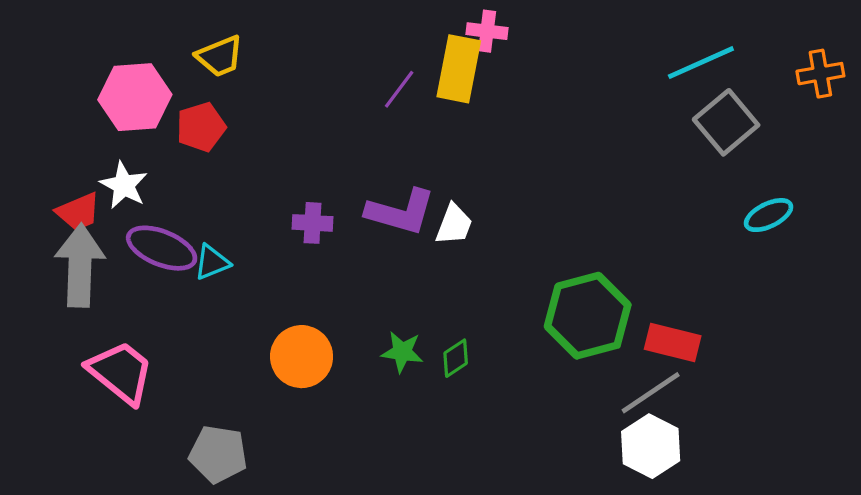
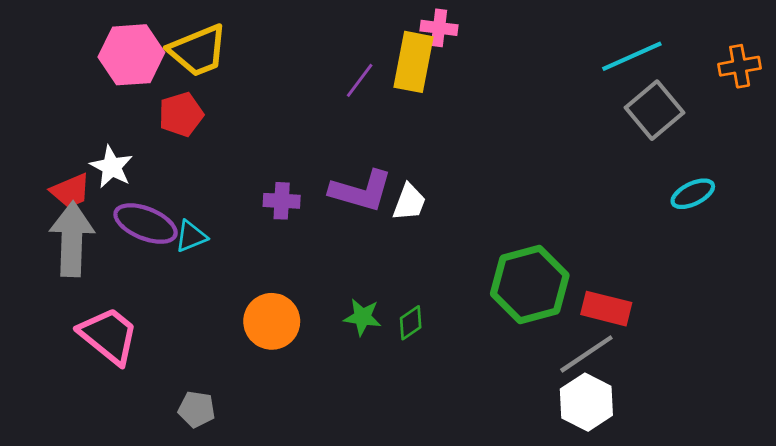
yellow trapezoid: (220, 56) -> (198, 51), size x1.4
pink hexagon: (135, 97) -> (131, 55), moved
gray pentagon: (218, 454) -> (197, 409), size x0.7

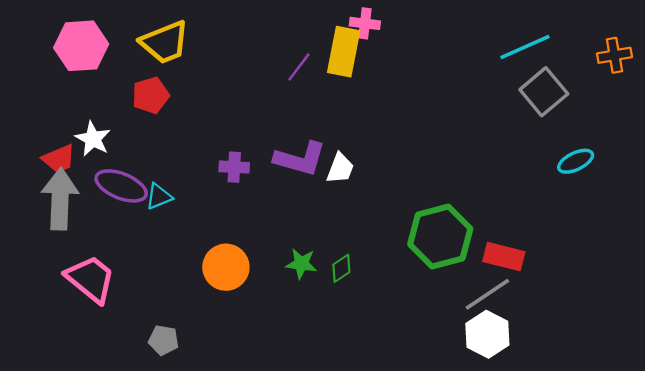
pink hexagon: (131, 55) -> (81, 46), moved

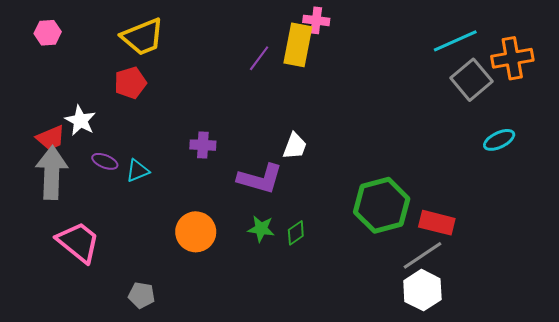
pink hexagon: (81, 46) -> (48, 33), moved, size x0.6
orange cross: (614, 55) -> (512, 58), moved, size x1.4
purple L-shape: (300, 159) -> (260, 179), moved
purple ellipse: (121, 186) -> (105, 161), size x0.6

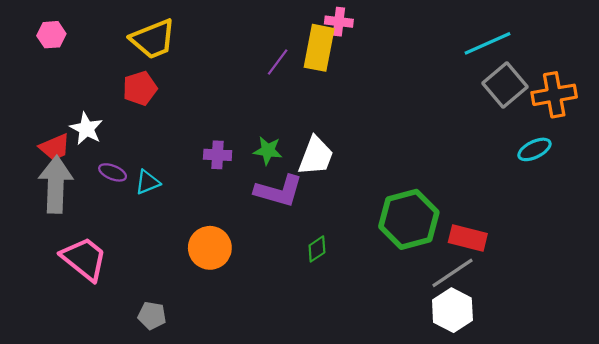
orange cross: (512, 58) -> (554, 95), moved
white trapezoid: (295, 146) -> (316, 156), size x1.4
green star: (261, 229) -> (268, 151), moved

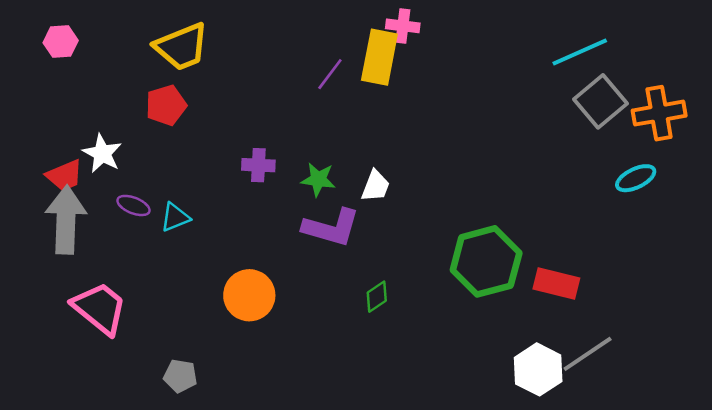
purple cross: (218, 155) -> (258, 165), moved
white trapezoid: (316, 156) -> (375, 186), size x0.7
gray line: (452, 273) -> (588, 354), moved

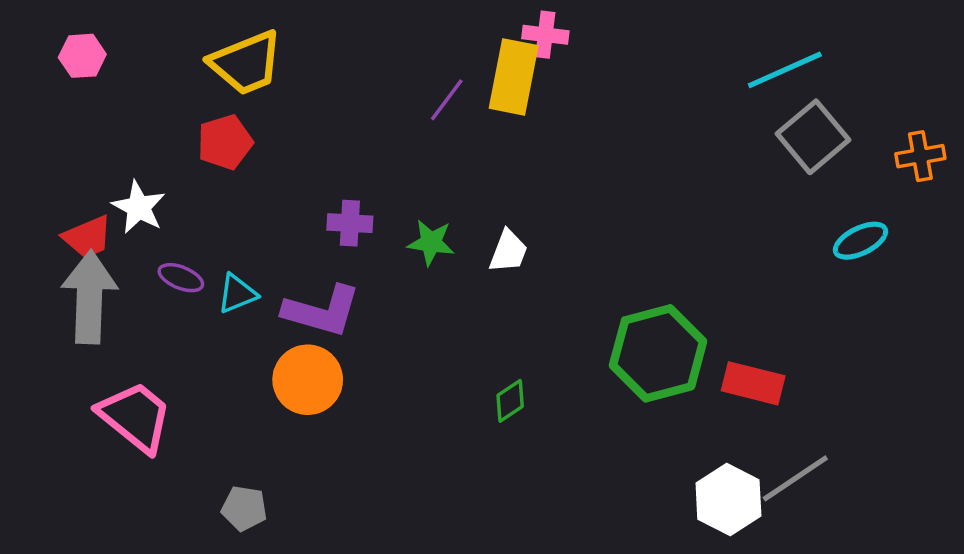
orange cross: (659, 113) -> (920, 156), moved, size x0.7
purple L-shape: (331, 228) -> (322, 311), moved
orange circle: (249, 295) -> (308, 380), moved

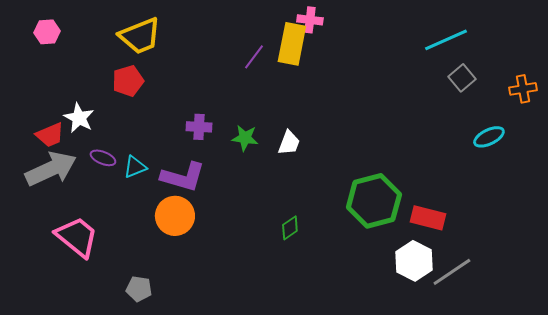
gray square: (813, 137) -> (462, 78), size x0.7
gray arrow: (89, 297) -> (51, 169), turned 63
white hexagon: (728, 499) -> (414, 261), moved

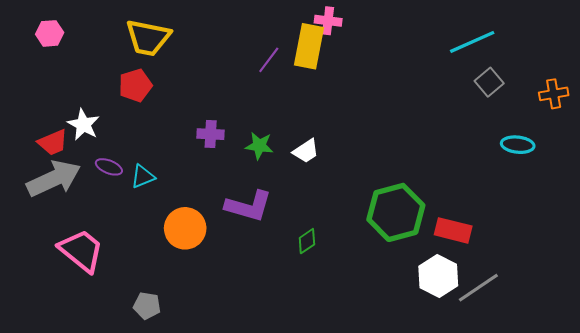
yellow trapezoid: (140, 36) -> (148, 38), turned 33
cyan ellipse: (489, 137) -> (518, 145), turned 32
white trapezoid: (289, 143) -> (306, 151), turned 36
purple L-shape: (183, 177) -> (249, 206), moved

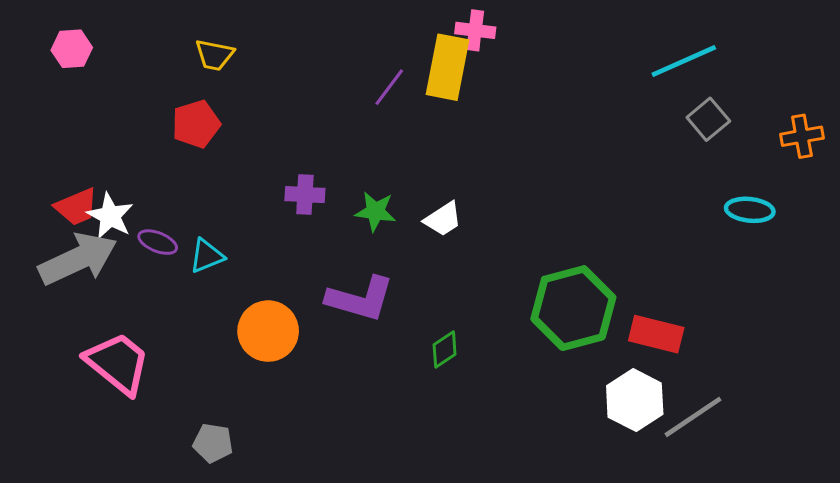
yellow trapezoid: (148, 38) -> (214, 55), size x0.6
white star: (83, 125) -> (110, 216), moved

